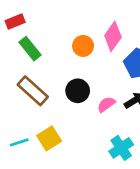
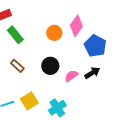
brown rectangle: (33, 91) -> (17, 66), size x0.6
cyan cross: (121, 148) -> (57, 108), moved

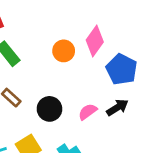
black circle: (50, 66) -> (49, 109), moved

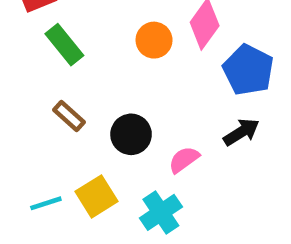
pink semicircle: (88, 112) -> (184, 160), moved

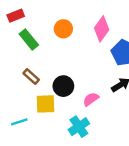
orange circle: (154, 40) -> (63, 29), moved
yellow square: (97, 196) -> (45, 104), moved, turned 30

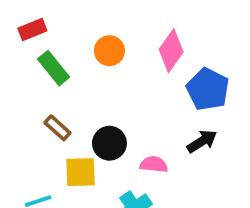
pink semicircle: (91, 99) -> (154, 164), turned 42

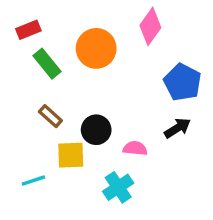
orange circle: (109, 51) -> (96, 48), size x1.5
pink diamond: (171, 51) -> (150, 26), moved

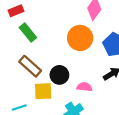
orange circle: (96, 48) -> (80, 38), moved
brown rectangle: (50, 116) -> (30, 66), size x1.5

